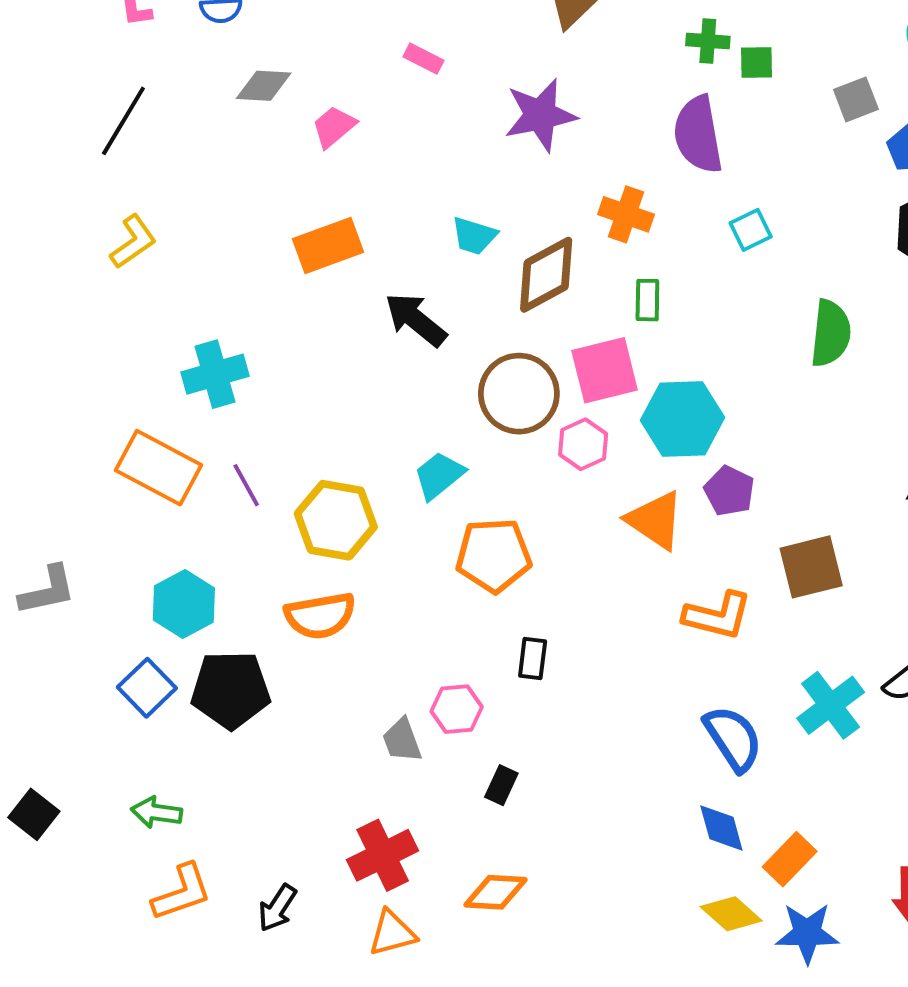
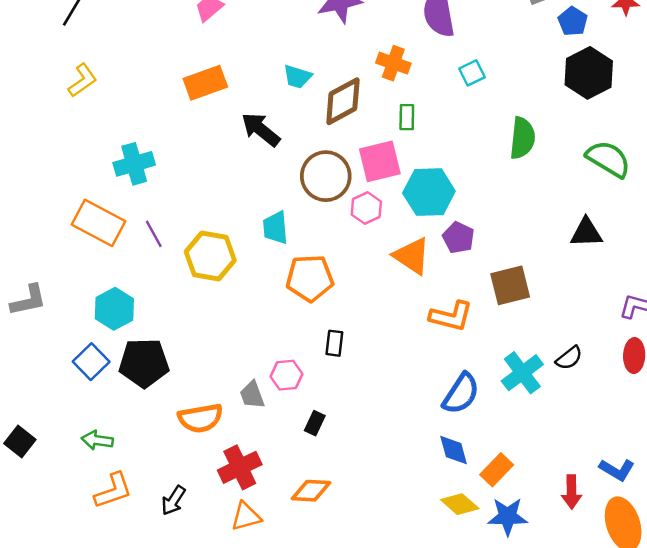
cyan trapezoid: (439, 475) -> (275, 228), turned -56
orange semicircle: (320, 616) -> (200, 418), moved
blue semicircle: (733, 738) -> (461, 394), turned 66

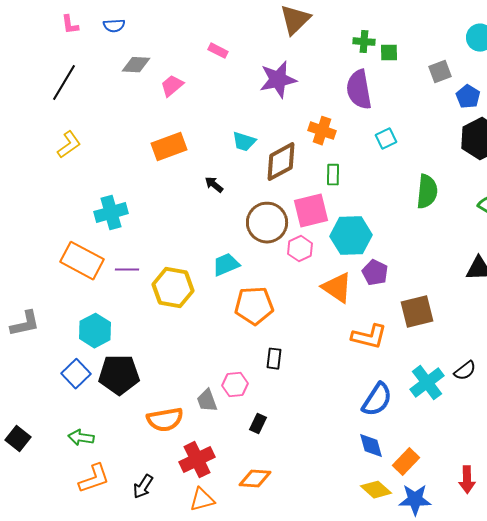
black arrow: (261, 129) -> (214, 185), size x0.6
cyan trapezoid: (275, 228) -> (226, 265), turned 72
purple line: (154, 234) -> (127, 270), turned -60

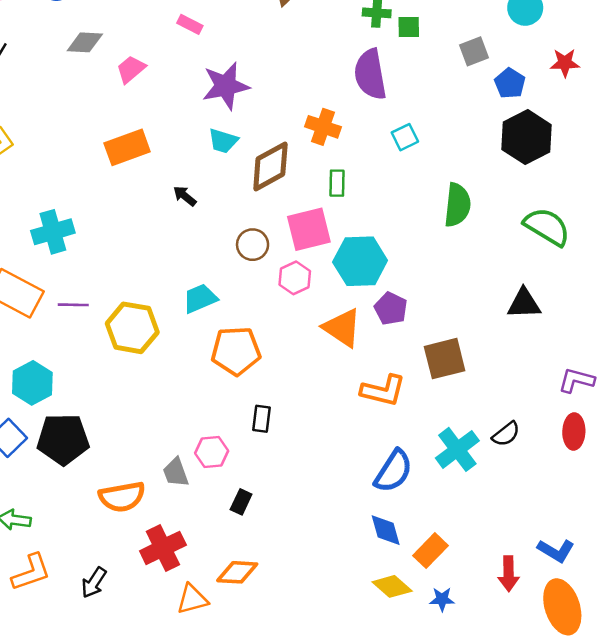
purple star: (278, 80) -> (226, 86), moved
brown circle: (267, 223) -> (253, 245), size x0.6
orange triangle: (202, 500) -> (192, 599), moved
blue star: (415, 500) -> (442, 599), size x0.6

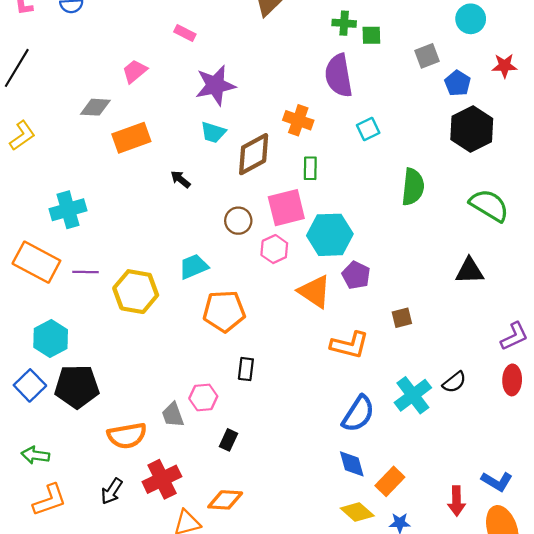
gray diamond: (85, 42) -> (95, 107), moved
brown square: (445, 359) -> (402, 318), size x0.6
purple L-shape: (576, 380) -> (514, 336), turned 140
black arrow: (94, 583) -> (112, 491), moved

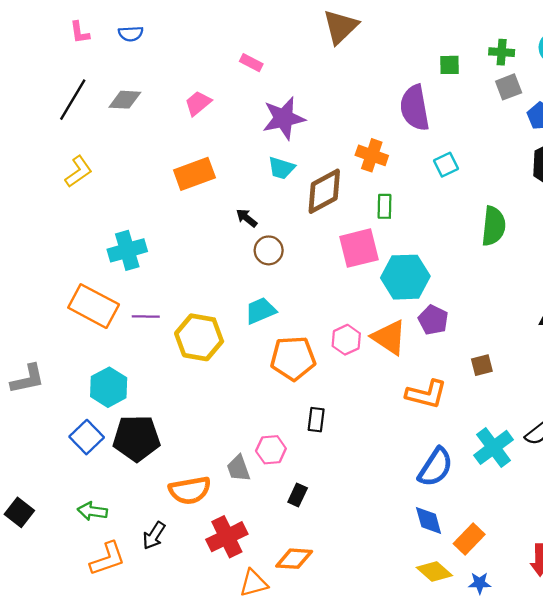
green cross: (344, 23) -> (502, 52), moved
gray diamond: (95, 107) -> (125, 100), moved
brown circle: (238, 221) -> (269, 250), moved
pink hexagon: (274, 249) -> (346, 340), moved
black arrow: (112, 491) -> (154, 536), moved

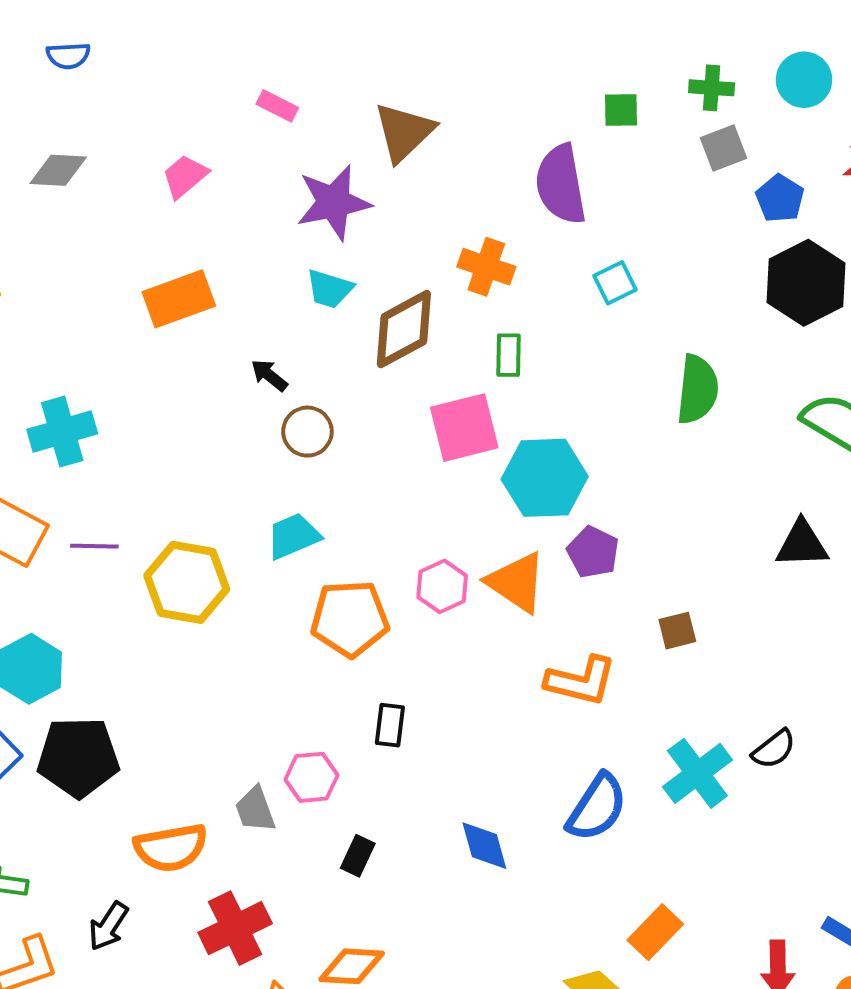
brown triangle: (340, 27) -> (404, 132), moved
blue diamond: (429, 520) -> (484, 846), moved

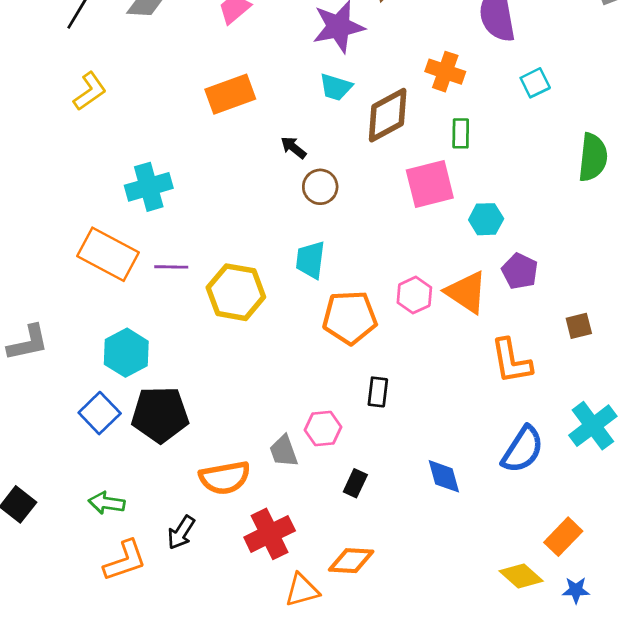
cyan hexagon: (545, 478) -> (486, 219), size x0.6
cyan trapezoid: (293, 536) -> (310, 260), turned -60
orange L-shape: (581, 681) -> (511, 361), turned 66

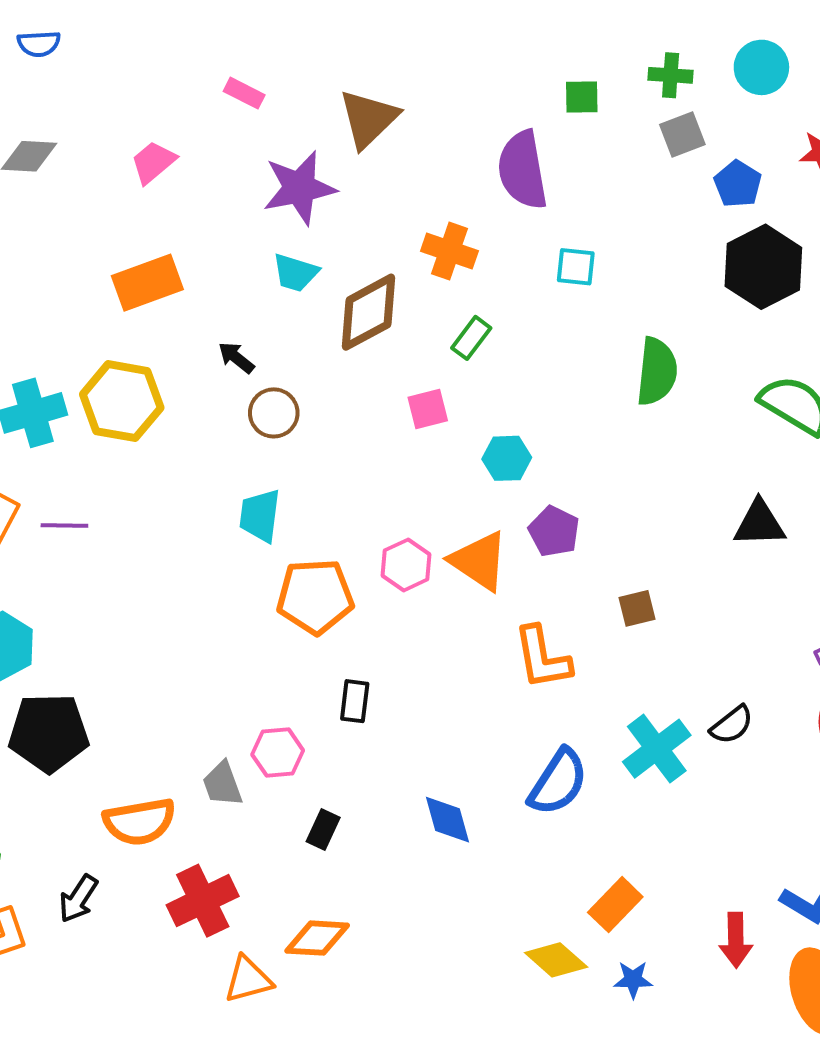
cyan square: (535, 83) -> (576, 267), turned 32
green rectangle: (461, 133) -> (471, 338), turned 36
pink square: (430, 184) -> (428, 409), size x0.6
yellow hexagon: (236, 292) -> (122, 401), moved

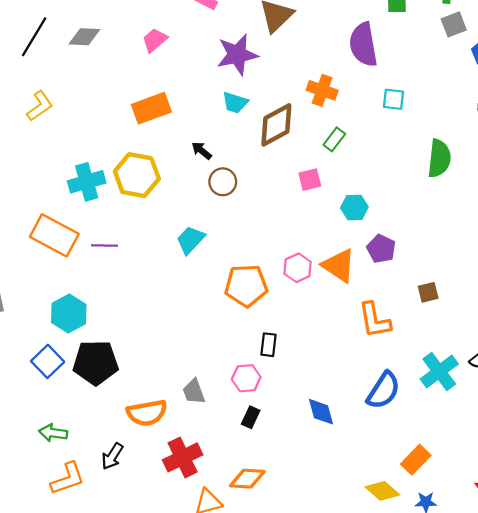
cyan trapezoid: (260, 516) -> (190, 240), moved, turned 36
pink hexagon: (278, 753) -> (246, 378), moved

